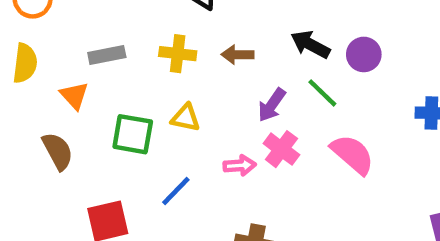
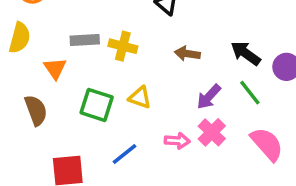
yellow cross: (178, 54) -> (123, 46), moved

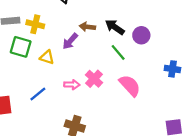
brown arrow: (187, 54) -> (87, 27), moved
purple arrow: (209, 97) -> (70, 41), moved
green square: (97, 105) -> (21, 47), moved

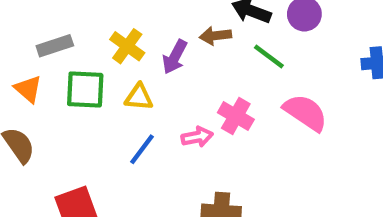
yellow cross: (35, 24) -> (127, 46), moved, turned 36
brown arrow: (87, 27) -> (215, 36), moved
blue line: (38, 94) -> (142, 149), moved

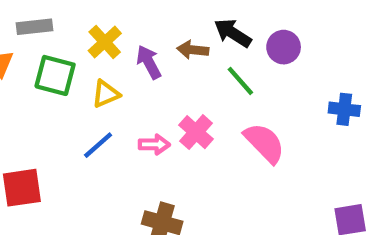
purple arrow: (175, 57) -> (149, 62), turned 112
yellow triangle: (139, 97) -> (106, 94), turned -40

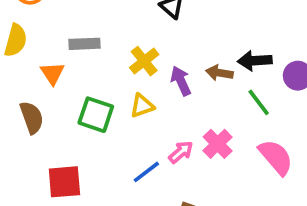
black arrow: (233, 33) -> (255, 61), turned -40
green square: (55, 75) -> (96, 115), moved
pink arrow: (154, 144) -> (181, 152), turned -45
blue line: (98, 145) -> (146, 172), moved

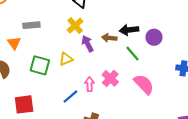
yellow cross: (144, 61) -> (75, 26), moved
pink arrow: (181, 152) -> (90, 84), turned -48

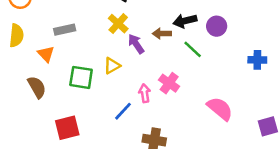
pink semicircle: (144, 84) -> (220, 109), moved

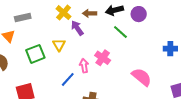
brown arrow: (162, 34) -> (90, 13), moved
blue cross: (257, 60) -> (170, 49), moved
yellow triangle: (112, 66) -> (59, 45), turned -32
green square: (81, 77) -> (35, 54), turned -30

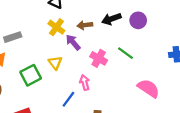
green line: (120, 32) -> (125, 53), moved
pink cross: (103, 58) -> (99, 58), moved

